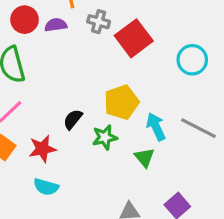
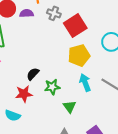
yellow pentagon: (121, 102) -> (79, 55), moved
red star: (42, 149) -> (24, 94), moved
green triangle: (144, 157) -> (70, 107), moved

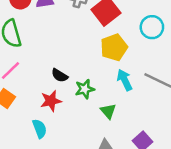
black semicircle: (33, 74) -> (60, 75), turned -96
cyan semicircle: (13, 115) -> (40, 129), turned -126

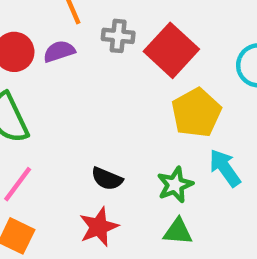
green star: (85, 89) -> (175, 185), moved
green triangle: (108, 111) -> (178, 232), moved, turned -35

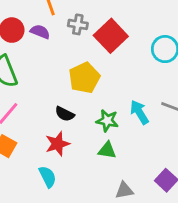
purple semicircle: (59, 51) -> (40, 32), turned 36
yellow pentagon: (196, 113) -> (84, 78), moved
green star: (175, 185) -> (107, 121), turned 30

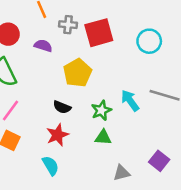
purple semicircle: (40, 32) -> (43, 46), moved
red square: (111, 36) -> (99, 33), turned 32
green star: (107, 121) -> (101, 110), turned -30

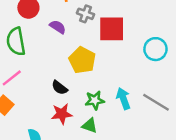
yellow pentagon: (78, 73) -> (82, 60), turned -30
red star: (57, 135) -> (62, 114), moved

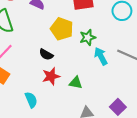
green star: (95, 100) -> (88, 37), moved

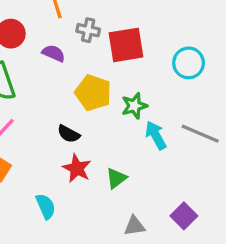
red star: (51, 76) -> (77, 168), turned -30
green triangle: (76, 83) -> (116, 178), turned -48

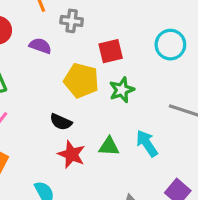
red square: (126, 45) -> (111, 51), moved, size x0.7
cyan arrow: (156, 135) -> (147, 143), moved
green triangle: (116, 178) -> (109, 147), moved, turned 45

